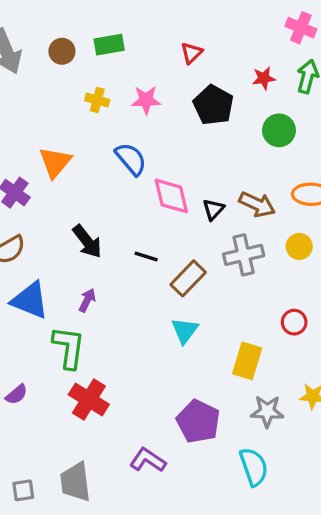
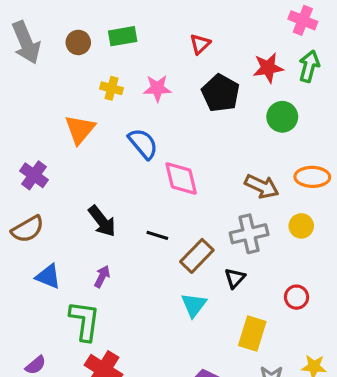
red star: (264, 78) -> (268, 68), size x1.4
orange triangle: (55, 162) -> (80, 129), moved
black triangle: (213, 209) -> (235, 278), moved
blue triangle: (30, 300) -> (48, 277), size x0.7

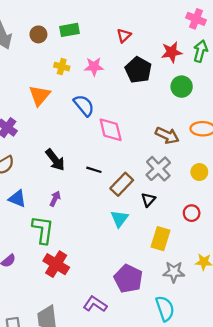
yellow circle: (301, 226) -> (199, 172), moved
gray cross: (249, 234) -> (158, 169), turned -30

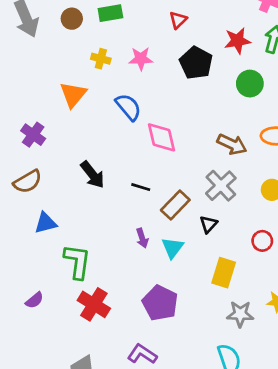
blue triangle: (17, 199) -> (46, 223), turned -36
purple arrow: (55, 199) -> (142, 238), moved, turned 136
purple pentagon: (128, 279) -> (160, 303), moved

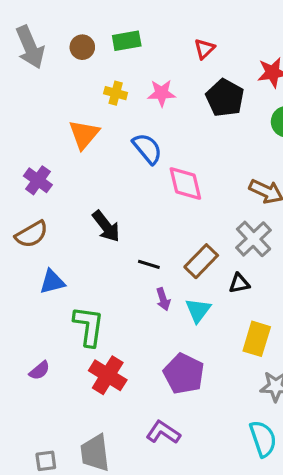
black line: (141, 187) -> (149, 264), moved
black triangle: (208, 224) -> (239, 283), turned 36

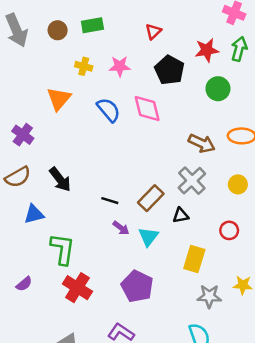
pink diamond: (185, 183) -> (147, 109), moved
black arrow: (106, 226) -> (60, 179), moved
purple arrow: (163, 299) -> (121, 228), turned -35

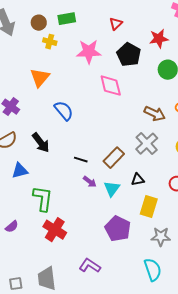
yellow cross: (84, 66) -> (50, 42), moved
pink star: (120, 66) -> (89, 52), size x1.4
blue semicircle: (109, 110) -> (64, 111), moved
black triangle: (181, 215) -> (138, 180), moved
purple pentagon: (137, 286) -> (118, 229), moved

